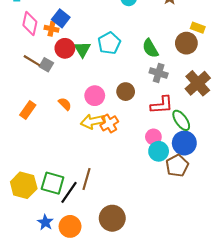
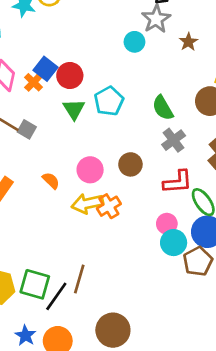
orange cross: (51, 29) -> (33, 82), turned 32
red circle: (65, 48) -> (70, 76), moved
gray cross: (159, 73) -> (174, 140), turned 36

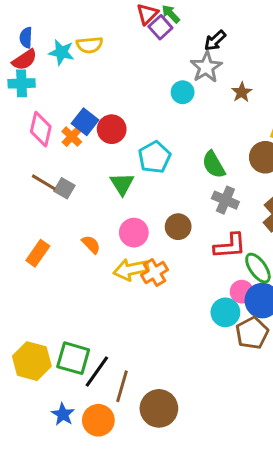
green triangle: (74, 109) -> (122, 184), moved
gray cross: (174, 140) -> (225, 200), turned -30
pink circle: (167, 224) -> (242, 292), moved
brown line: (79, 279) -> (122, 386), moved

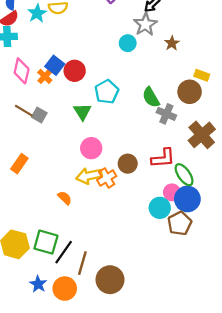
cyan star: (61, 52) -> (37, 13), turned 30
gray cross: (225, 200) -> (166, 114), moved
brown circle: (178, 227) -> (128, 164), moved
orange semicircle: (91, 244) -> (65, 198), moved

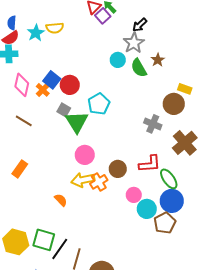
green semicircle: (151, 97) -> (139, 68), moved
green triangle: (82, 112) -> (77, 122), size x1.4
gray square: (39, 115) -> (64, 110), moved
pink circle: (172, 192) -> (134, 195), moved

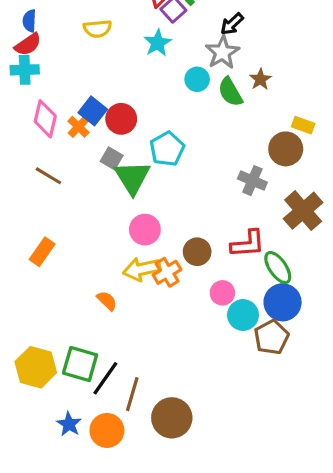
cyan star: (36, 33) -> (158, 43), moved

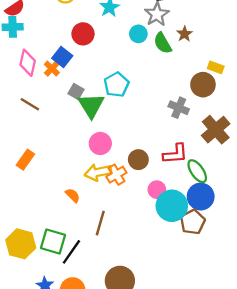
red circle: (121, 119) -> (83, 34), moved
cyan circle: (243, 315) -> (172, 206), size x1.4
brown line: (132, 394) -> (100, 223), moved

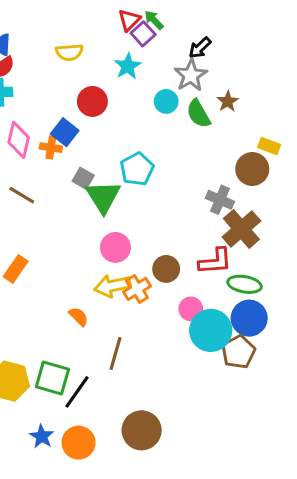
orange cross: (52, 68) -> (51, 148), turned -35
brown cross: (216, 130) -> (241, 229), moved
green ellipse: (197, 171) -> (245, 284), turned -45

